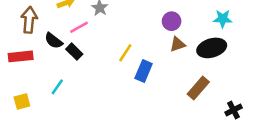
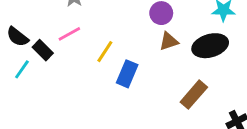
pink line: (79, 27) -> (69, 34), moved
cyan line: (57, 87) -> (22, 69), moved

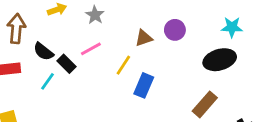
brown triangle: (169, 41) -> (144, 38), moved

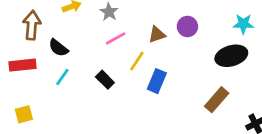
pink line: (91, 49) -> (116, 38), moved
black rectangle: (66, 64) -> (105, 80), moved

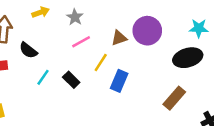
purple circle: (187, 27) -> (147, 31), size x1.5
cyan line: (62, 77) -> (43, 77), moved

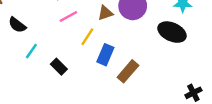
black ellipse: (188, 58) -> (172, 32), turned 40
black rectangle: (71, 80) -> (59, 67), moved
brown rectangle: (174, 98) -> (128, 71), moved

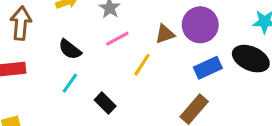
black semicircle: (17, 25) -> (70, 49), moved
blue rectangle: (105, 55) -> (208, 68), moved, turned 42

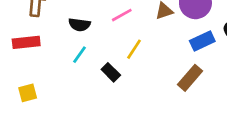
black semicircle: (70, 49) -> (79, 25), turned -30
yellow line: (142, 65) -> (134, 49), moved

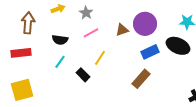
yellow square: (28, 93) -> (22, 90), size x1.6

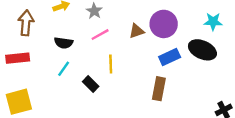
yellow line: (100, 58) -> (111, 64), turned -35
brown rectangle: (141, 79) -> (159, 89), turned -30

